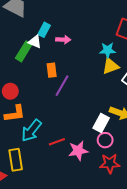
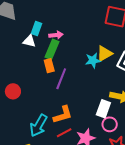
cyan star: (108, 50) -> (93, 60), moved
green rectangle: (24, 51) -> (52, 49), moved
orange L-shape: (15, 114) -> (63, 115), moved

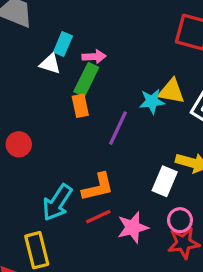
yellow triangle: (104, 54) -> (171, 91), turned 36
purple line: (61, 79) -> (118, 128), moved
pink circle: (110, 124) -> (180, 220), moved

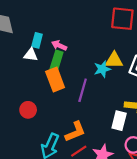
pink arrow: (94, 57) -> (59, 45), turned -144
orange rectangle: (80, 106) -> (55, 79), size x1.5
red circle: (19, 144) -> (28, 110), moved

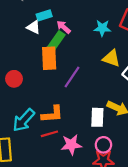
cyan rectangle: (37, 40) -> (44, 15), turned 40
cyan star: (102, 69) -> (102, 28), moved
white rectangle: (119, 121) -> (97, 117), turned -30

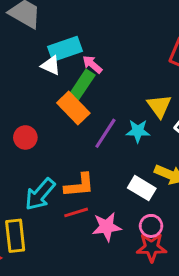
cyan rectangle: (44, 15) -> (65, 49), size x1.5
cyan star: (102, 28) -> (138, 131), moved
orange rectangle: (49, 58) -> (73, 108), turned -40
yellow triangle: (111, 58) -> (159, 106), turned 36
white rectangle: (97, 117) -> (142, 188), turned -60

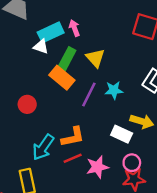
pink arrow: (92, 64) -> (74, 28), moved, turned 35
yellow triangle: (159, 106) -> (95, 58), moved

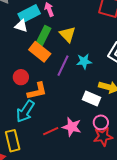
red circle: (27, 104) -> (21, 77), moved
orange L-shape: (73, 137) -> (37, 91), moved
red line: (73, 158) -> (51, 131), moved
pink star: (97, 167) -> (72, 127), turned 30

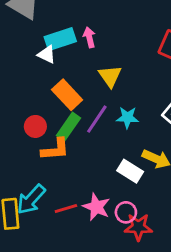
green rectangle: (43, 36) -> (68, 127), moved
cyan arrow: (25, 111) -> (31, 199), moved
pink circle: (101, 122) -> (126, 212), moved

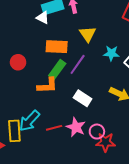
orange rectangle: (67, 95) -> (57, 47), turned -45
cyan star: (127, 117) -> (111, 53), moved
red circle: (35, 126) -> (18, 62), moved
white rectangle: (130, 171) -> (83, 98), moved

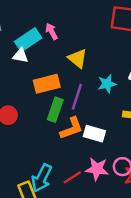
cyan star: (111, 53) -> (107, 84), moved
orange L-shape: (47, 85) -> (71, 128), moved

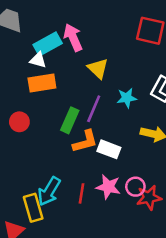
pink arrow: (52, 31) -> (73, 37), size x1.5
orange rectangle: (47, 84) -> (42, 83), moved
red line: (72, 177) -> (81, 193), turned -54

